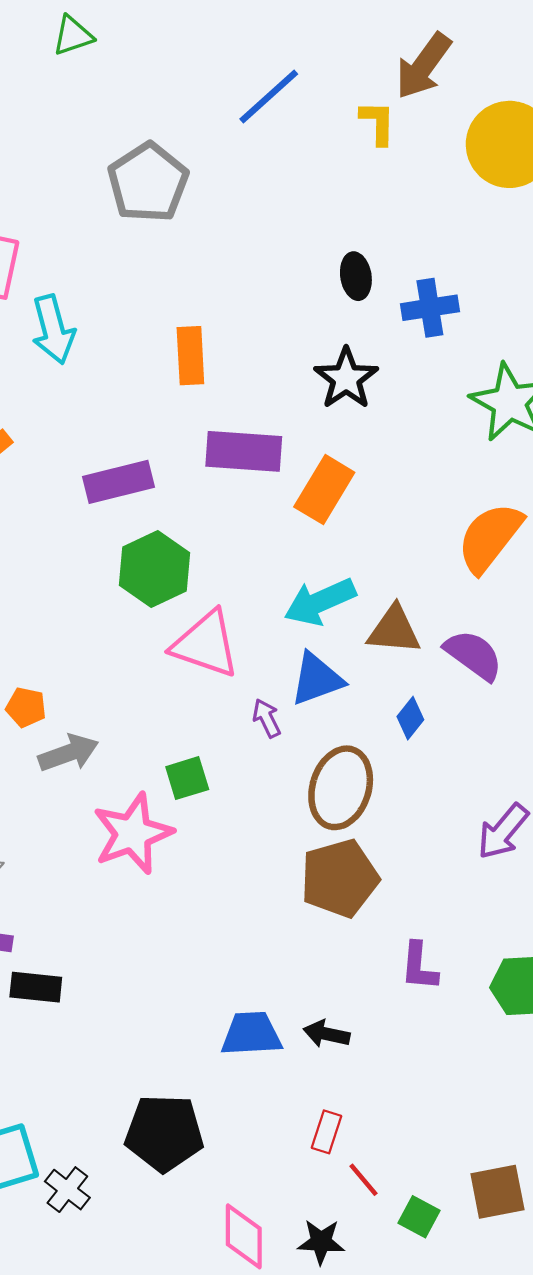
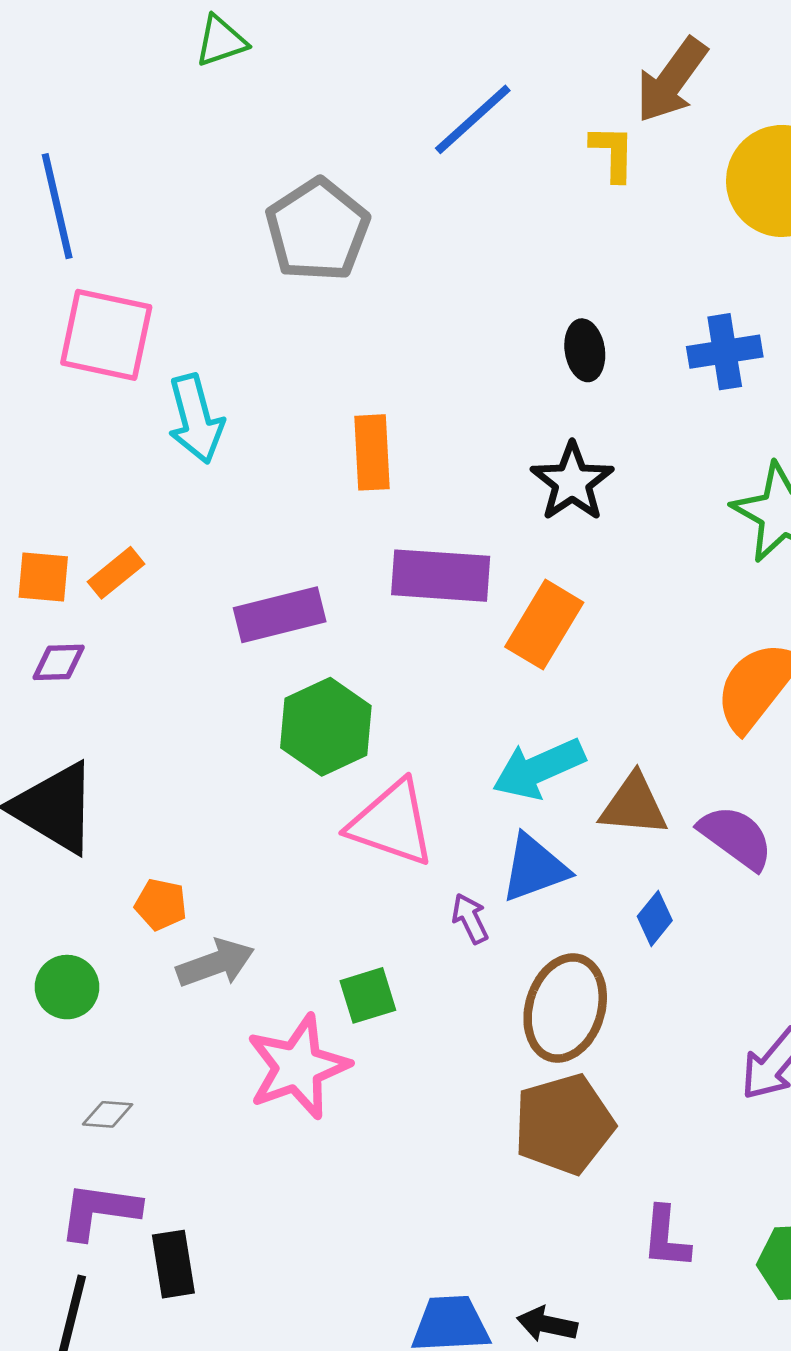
blue cross: (430, 308) -> (725, 352), moved
black rectangle: (36, 987) -> (173, 1264), turned 75

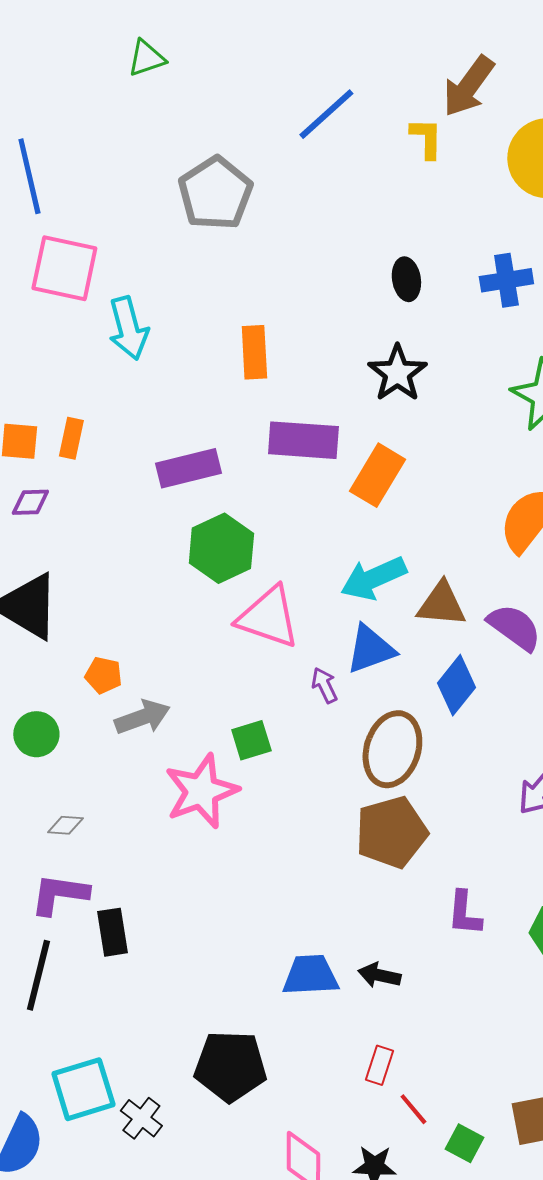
orange rectangle: (116, 573) -> (71, 438), turned -39
blue diamond: (655, 918) -> (456, 685), size x1.5

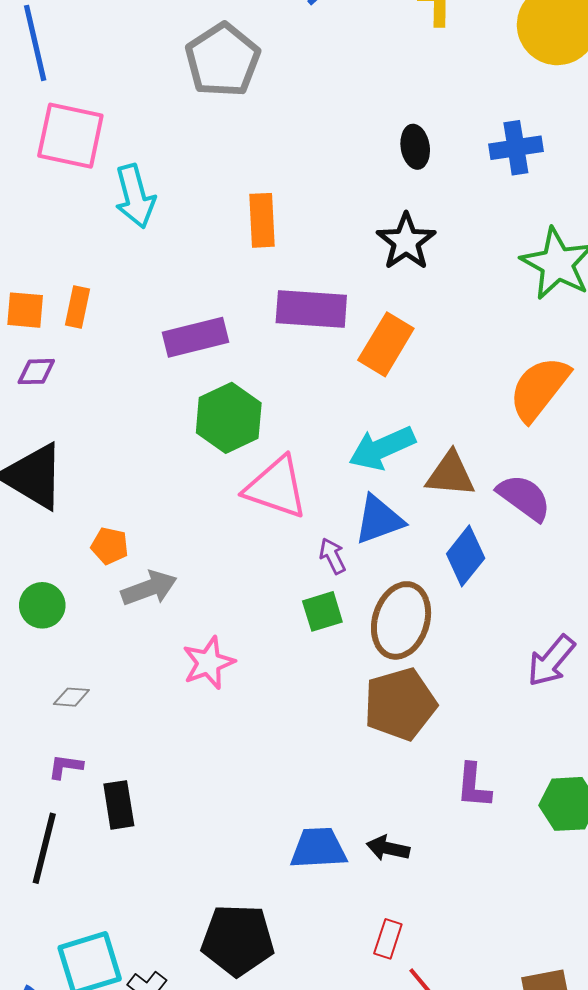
green square: (251, 740) -> (322, 611), moved
pink star: (201, 791) -> (209, 663), size x0.7
purple L-shape: (59, 894) -> (65, 767), size x0.6

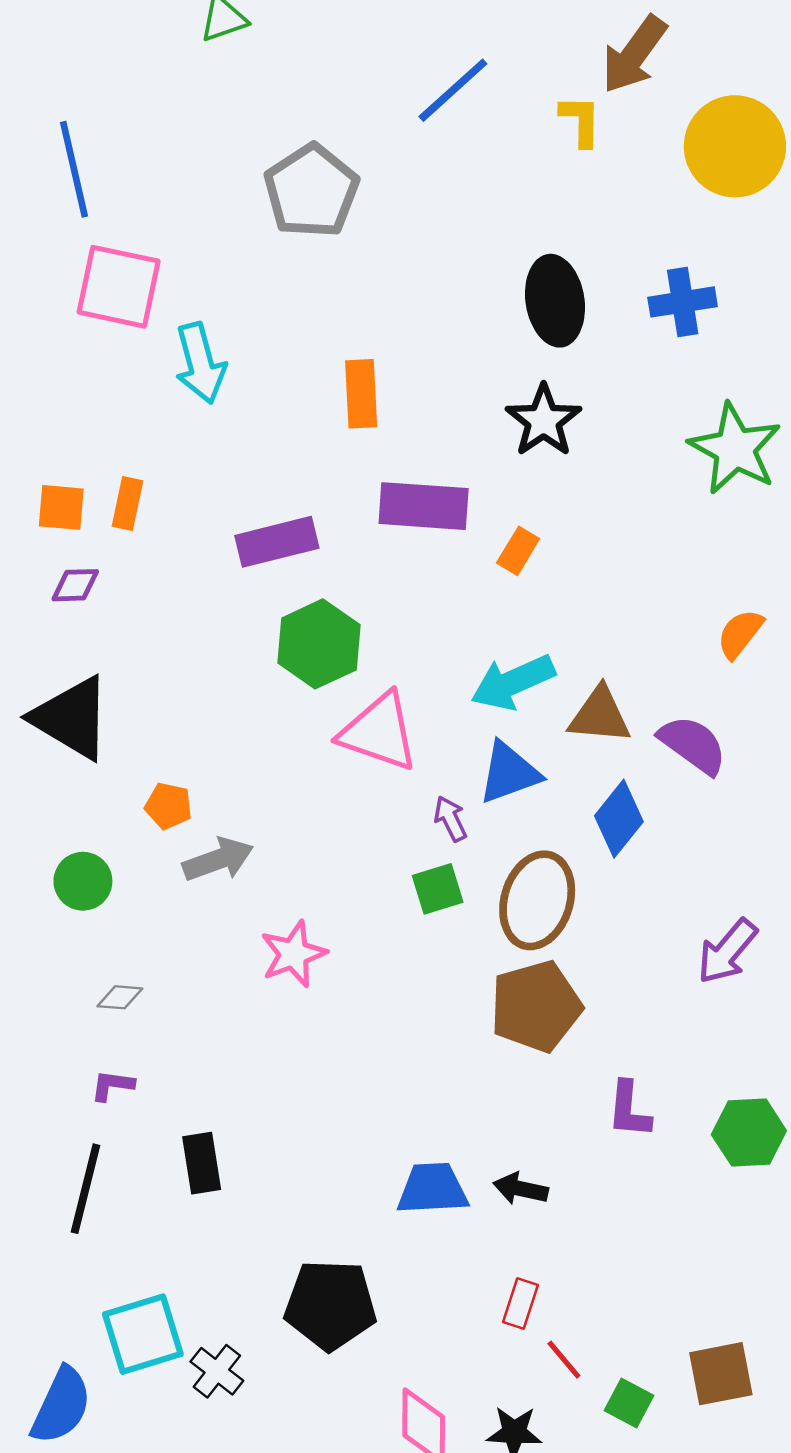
black ellipse: (415, 147) -> (555, 301), size x1.6
orange rectangle: (386, 344) -> (518, 551), size x0.6
orange semicircle: (539, 389) -> (740, 634), moved, size x0.6
black rectangle: (119, 805) -> (202, 1163), moved

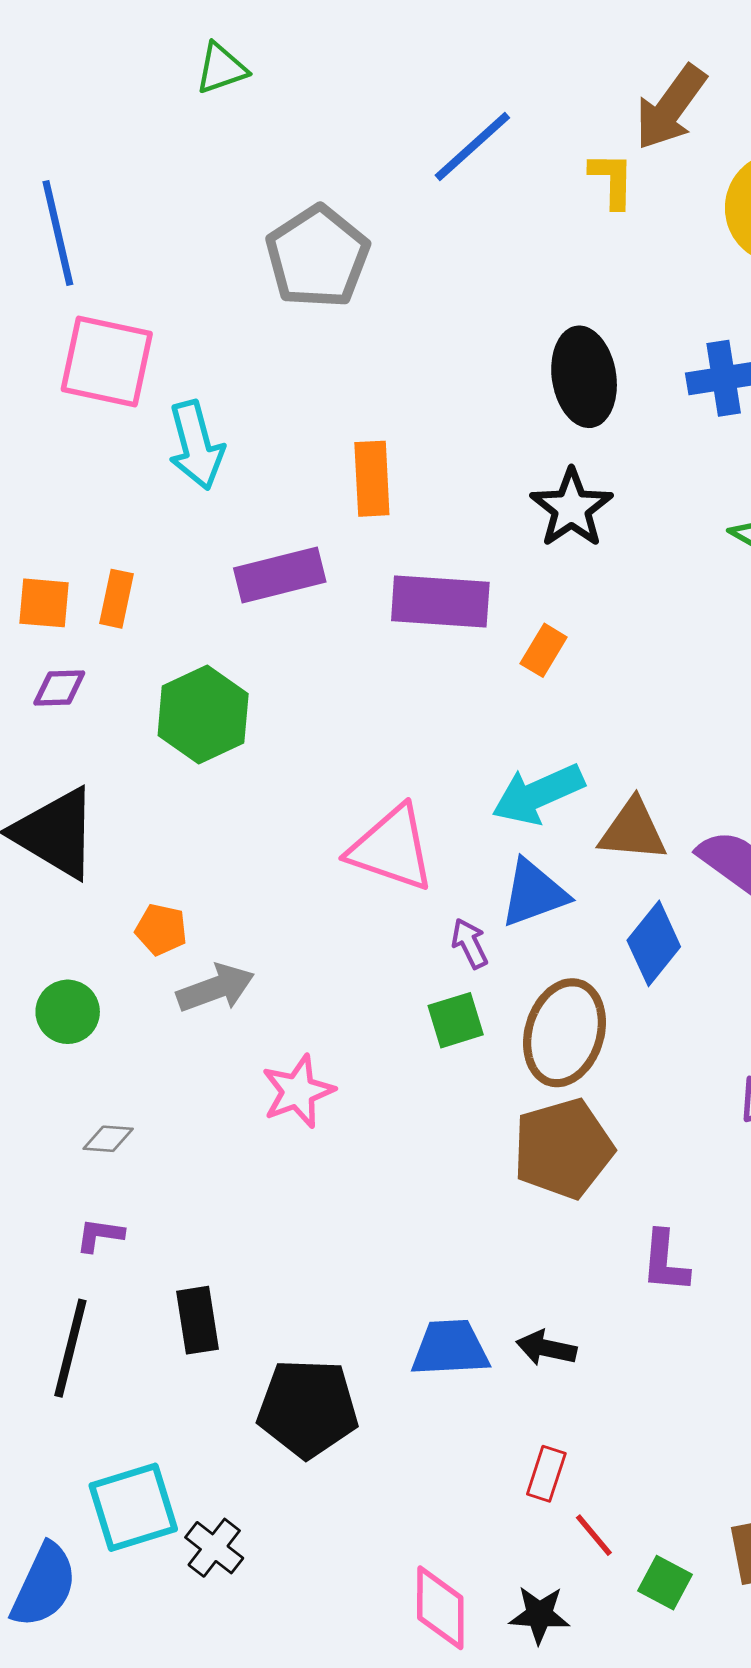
purple rectangle: (277, 542) -> (280, 575), moved
green hexagon: (319, 644) -> (203, 715), moved
black pentagon: (330, 1305) -> (308, 1408), moved

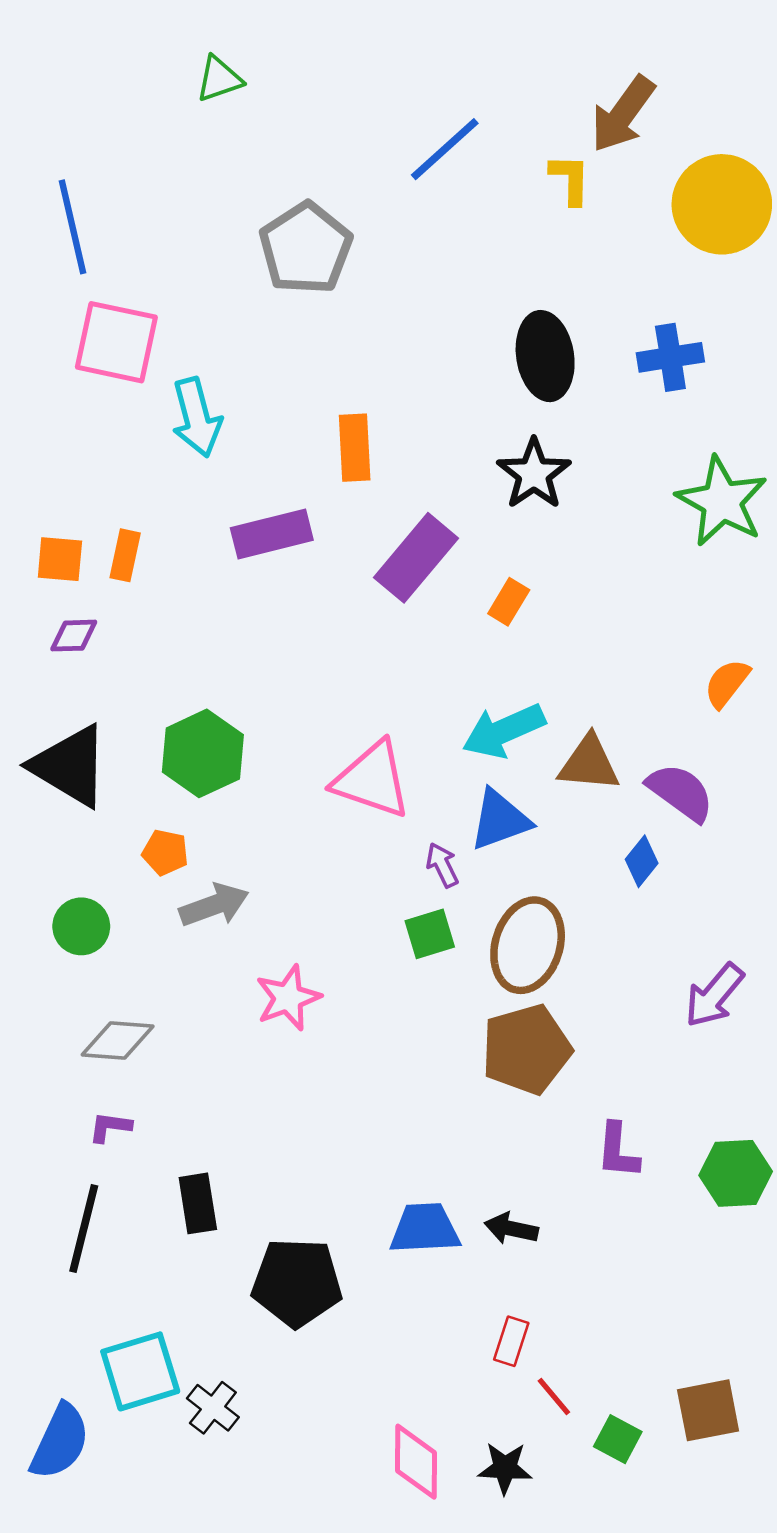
purple rectangle: (440, 601) -> (416, 558), turned -54
green hexagon: (203, 715) -> (203, 753), moved
blue diamond: (654, 943) -> (642, 861), moved, size x0.7
gray diamond: (108, 1139) -> (118, 1040), size x1.6

